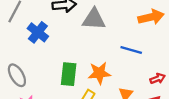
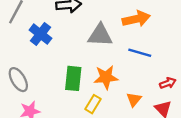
orange arrow: (151, 17) -> (136, 19), moved
gray triangle: (94, 19) -> (100, 35), moved

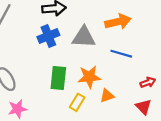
blue cross: (40, 34) -> (48, 36), moved, turned 30
orange triangle: (134, 99) -> (107, 96), moved, turned 32

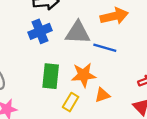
blue line: (121, 54) -> (105, 48), moved

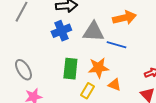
orange triangle: (102, 95) -> (114, 85), turned 40

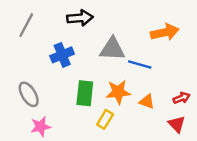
orange arrow: (124, 18) -> (165, 32), moved
blue cross: (61, 31) -> (62, 55), moved
orange triangle: (114, 85) -> (147, 102), moved

